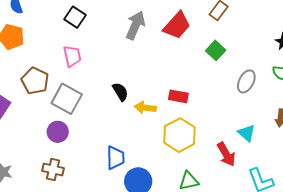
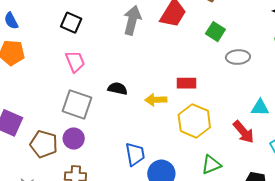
brown pentagon: (35, 81) -> (44, 144), moved
gray ellipse: (246, 81) -> (238, 57), moved, turned 70
black semicircle: (120, 92) -> (118, 89), moved, turned -36
cyan triangle: (247, 133) -> (260, 108), turned -30

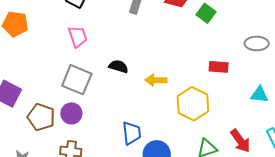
green square: (215, 32) -> (206, 13), moved
gray ellipse: (238, 57) -> (257, 43), moved
red rectangle: (187, 83) -> (219, 67), moved
red arrow: (244, 132) -> (240, 141), moved

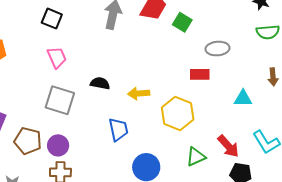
gray ellipse: (257, 43) -> (218, 49), moved
purple circle: (71, 113) -> (58, 145), moved
blue trapezoid: (132, 133) -> (118, 129), moved

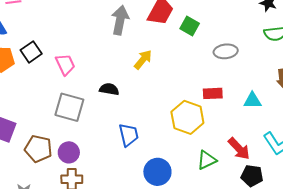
black square: (52, 19) -> (31, 52), moved, turned 35
red rectangle: (200, 74) -> (213, 93), moved
yellow arrow: (139, 93) -> (143, 60), moved, turned 135

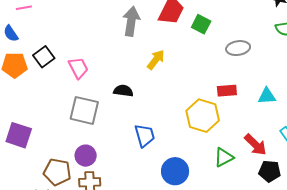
brown pentagon: (38, 149) -> (57, 172), moved

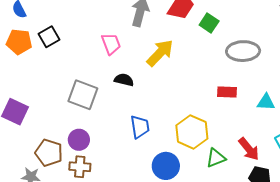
gray ellipse: (238, 48) -> (243, 51), size x1.4
yellow arrow: (156, 60) -> (160, 53), size x1.4
pink trapezoid: (78, 68) -> (111, 44), moved
yellow hexagon: (203, 116) -> (192, 132), moved

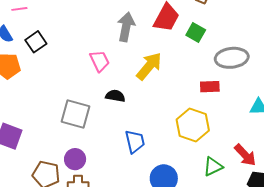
black square: (49, 37) -> (36, 42), moved
red rectangle: (227, 92) -> (210, 87), moved
yellow hexagon: (192, 132) -> (193, 125), moved

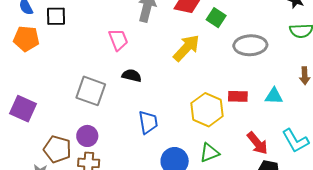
black square: (36, 42) -> (56, 16), turned 30
yellow arrow: (149, 66) -> (186, 48), moved
red rectangle: (210, 87) -> (238, 96), moved
green triangle: (213, 167) -> (209, 153), moved

